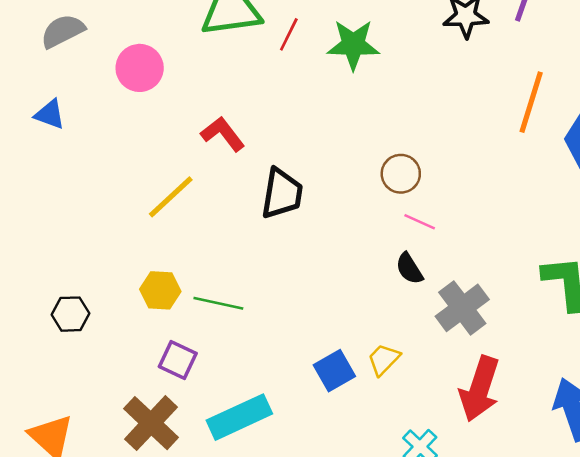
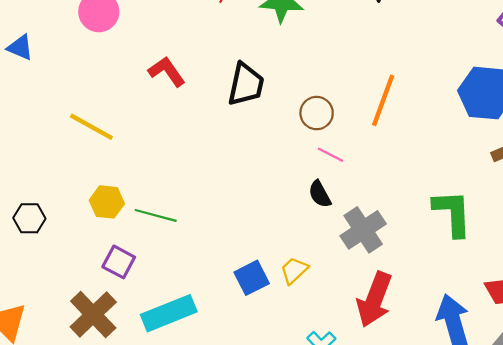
orange line: (531, 102) -> (383, 100), moved
black trapezoid: (282, 194) -> (246, 84), moved
yellow line: (171, 197) -> (91, 127), moved, turned 69

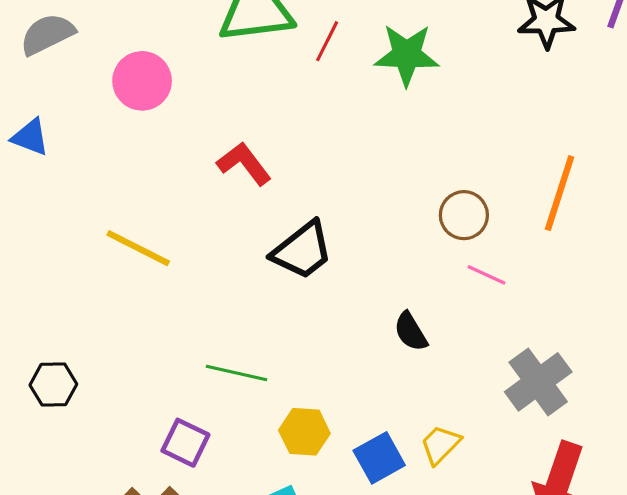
black trapezoid: (246, 84) -> (302, 250), moved, turned 42
black semicircle: (320, 194) -> (411, 332), moved
yellow hexagon: (107, 202) -> (304, 432), moved

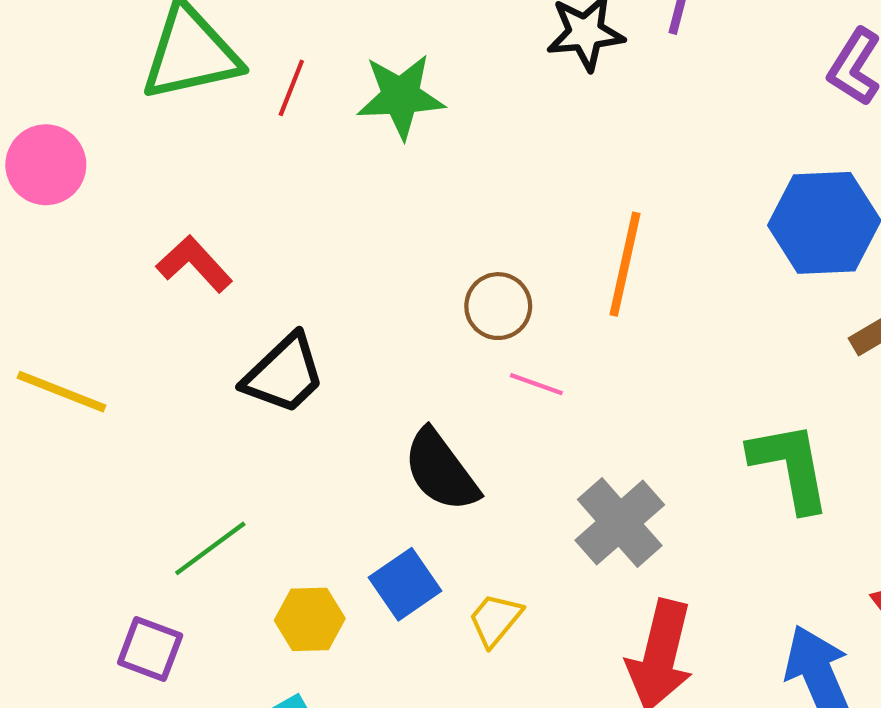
black semicircle: (411, 332) -> (441, 470), size x1.6
green line: (236, 373) -> (210, 548), turned -44
blue square: (379, 458) -> (405, 584), moved

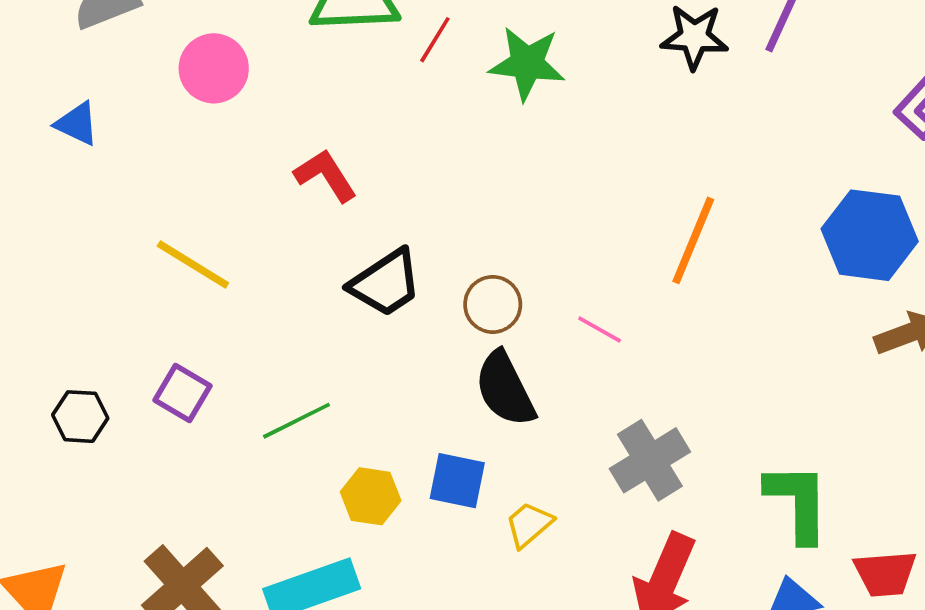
brown circle: (498, 306) -> (493, 304), moved
green L-shape: (790, 466) -> (798, 502), moved
blue square: (405, 584) -> (457, 481), turned 36
purple square: (150, 649) -> (182, 393), moved

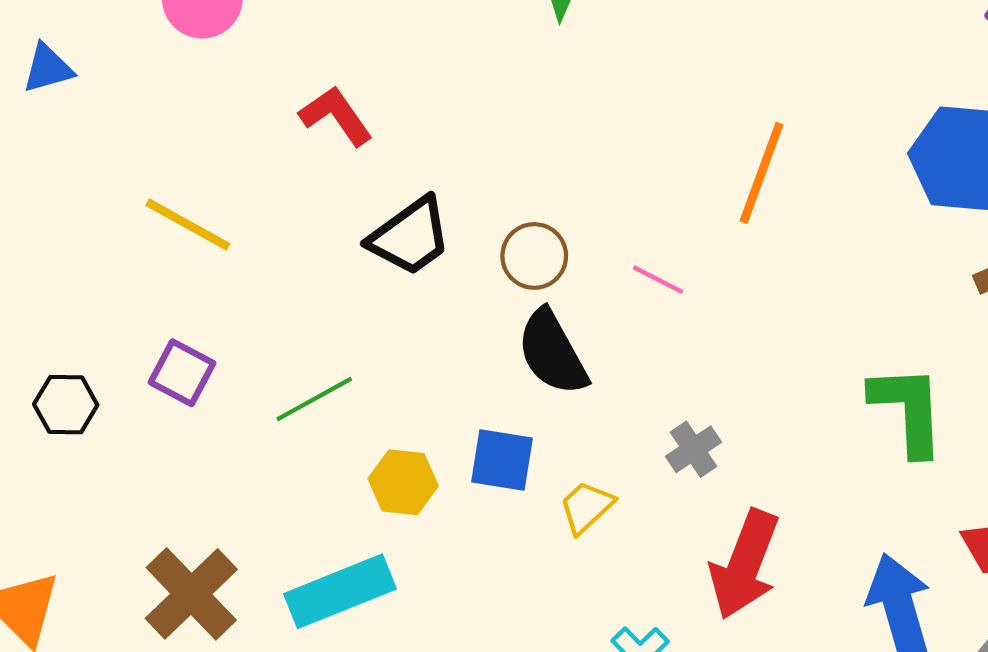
blue triangle: (77, 124) -> (48, 68), turned -39
gray cross: (650, 460) -> (694, 449), moved, size x0.6
green L-shape: (798, 502) -> (908, 410), moved

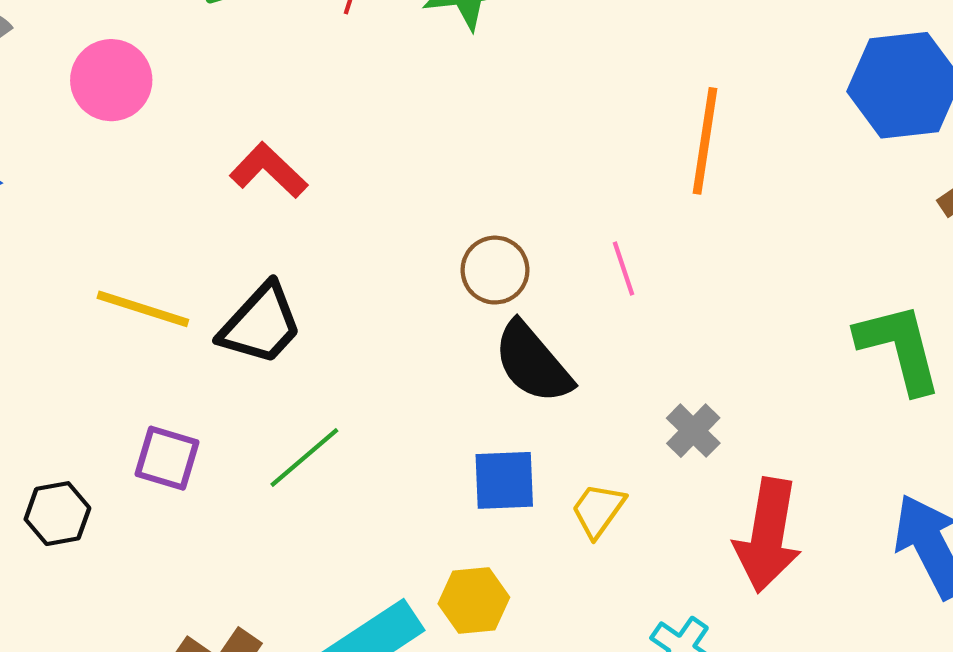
black trapezoid: (410, 237) -> (261, 324), moved
pink line: (658, 280) -> (624, 269), turned 56
yellow hexagon: (403, 482) -> (474, 600), moved

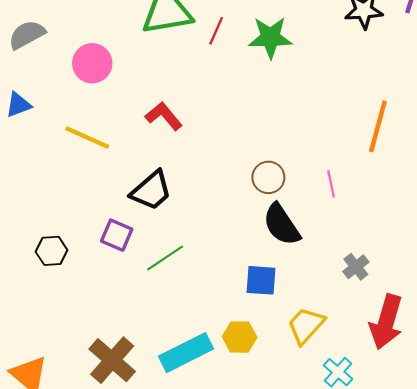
yellow line: (143, 309) -> (87, 138), moved
purple square: (167, 458) -> (117, 235), moved
yellow trapezoid: (598, 510) -> (306, 325), moved, size x1.4
black hexagon: (57, 514) -> (52, 251), moved

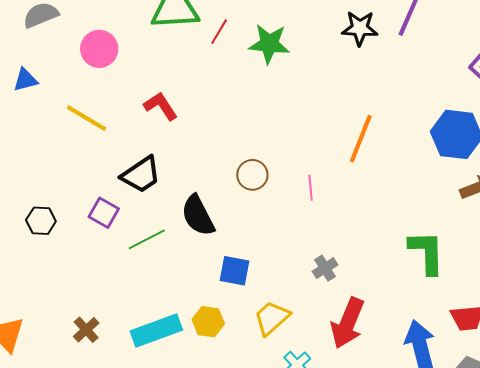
black semicircle: (282, 225) -> (198, 216), moved
brown cross: (112, 360) -> (86, 330), size x0.6

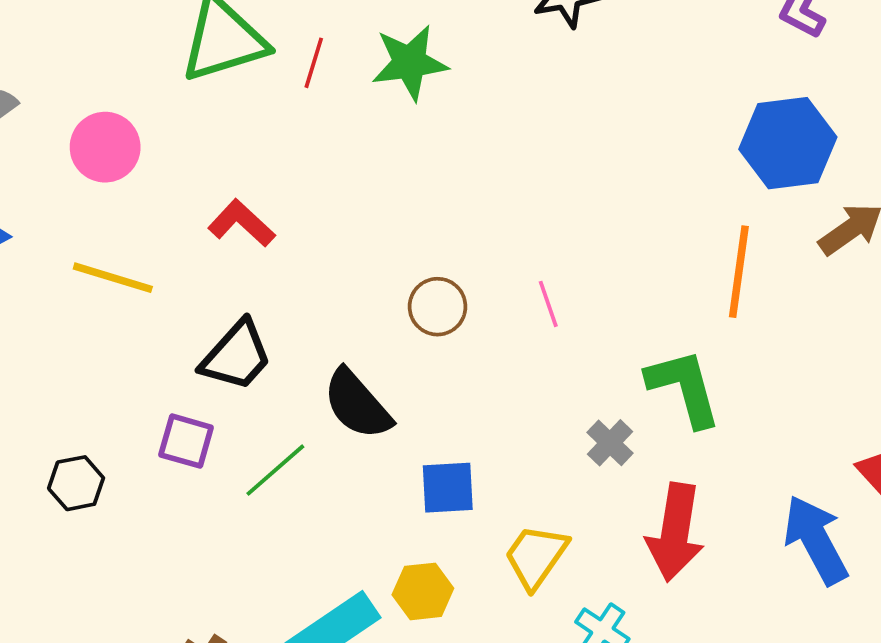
orange line: (361, 139) -> (739, 272), moved
green L-shape: (427, 252) -> (684, 388), moved

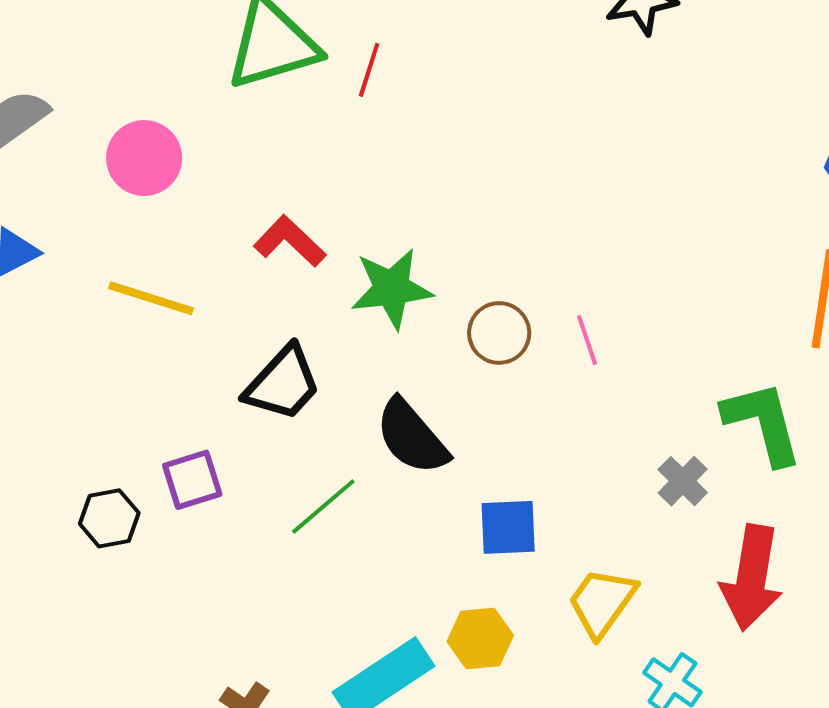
green star: (410, 63) -> (392, 289), moved
pink line: (548, 304) -> (587, 340), moved
purple square: (186, 441) -> (192, 480), moved, turned -34

